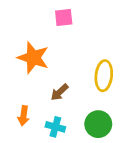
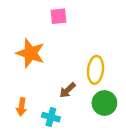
brown arrow: (60, 92) -> (67, 90), moved
green circle: (98, 124) -> (104, 103), moved

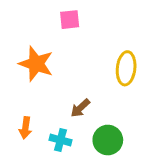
yellow ellipse: (96, 70) -> (126, 68), moved
green circle: (104, 103) -> (108, 140), moved

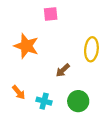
brown arrow: (80, 108) -> (63, 70), moved
orange arrow: (25, 128) -> (19, 92), turned -48

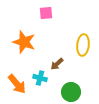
orange arrow: (19, 92) -> (17, 84), size x1.5
cyan cross: (44, 101) -> (40, 78), moved

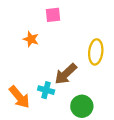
orange star: (24, 42) -> (31, 39), moved, size x0.6
brown arrow: (57, 64) -> (66, 74), size x1.5

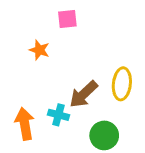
yellow ellipse: (96, 52) -> (122, 84), moved
orange arrow: (19, 97) -> (25, 124), turned -150

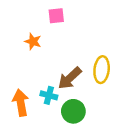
green circle: (104, 135) -> (73, 111), moved

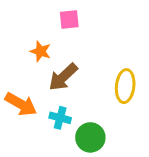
brown arrow: (70, 78) -> (63, 77), moved
orange arrow: (21, 103) -> (21, 104), moved, turned 130

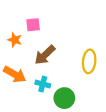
pink square: (69, 20) -> (33, 25), moved
orange star: (40, 51) -> (15, 40), moved

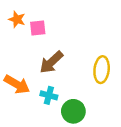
orange star: (15, 40) -> (17, 19), moved

